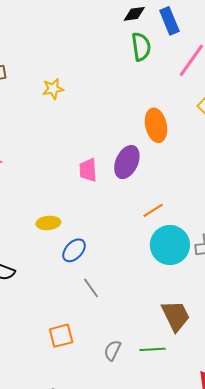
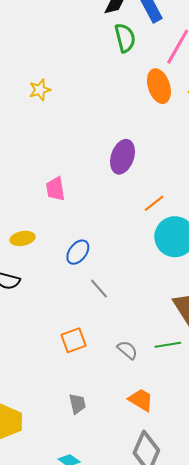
orange ellipse: (156, 125) -> (159, 86), moved
pink trapezoid: (88, 170) -> (55, 189), moved
yellow ellipse: (48, 223) -> (22, 238), moved
gray semicircle: (112, 350) -> (127, 350), turned 110

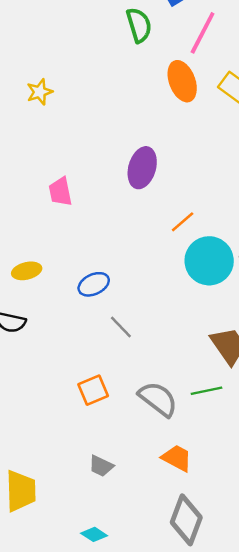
pink trapezoid: (55, 189) -> (60, 192), moved
blue ellipse: (78, 252) -> (94, 284), turned 30
gray semicircle: (127, 350) -> (158, 399), size x1.6
gray trapezoid: (77, 404) -> (101, 466), turned 130

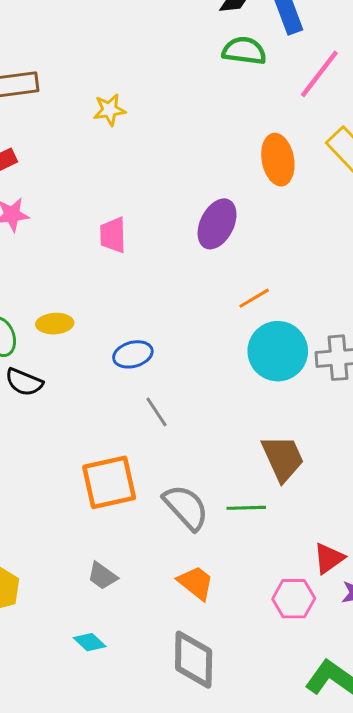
green semicircle: (139, 25) -> (244, 51), turned -76
orange ellipse: (182, 81) -> (278, 160), moved
orange square: (93, 390) -> (109, 482), size x1.5
gray diamond: (186, 520) -> (194, 660), turned -30
cyan diamond: (94, 534) -> (90, 642), moved

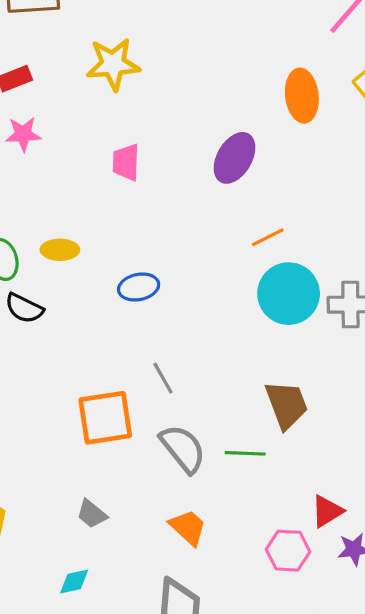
yellow star: (109, 110) -> (113, 64), moved, size x1.6
gray line: (157, 412) -> (163, 378), moved
cyan diamond: (90, 642) -> (74, 582), turned -60

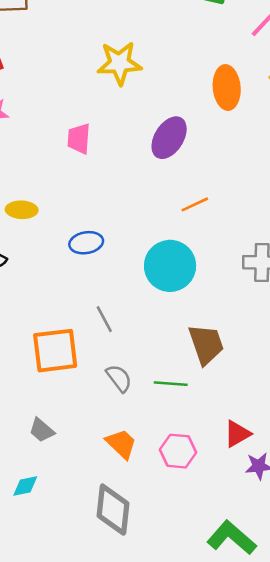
yellow star: (113, 64) -> (119, 63), moved
cyan circle: (289, 294) -> (170, 266), moved
gray semicircle: (183, 449) -> (119, 378), size x0.7
pink hexagon: (288, 551) -> (178, 451), moved

